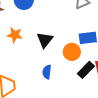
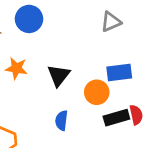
black rectangle: (86, 70) -> (116, 118), turned 30

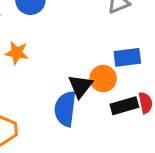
black triangle: (59, 75) -> (80, 86), moved
blue semicircle: (61, 120) -> (65, 109), size x1.6

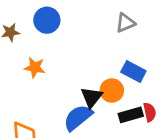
blue rectangle: (127, 57) -> (133, 72), turned 35
blue semicircle: (65, 109) -> (78, 118), turned 44

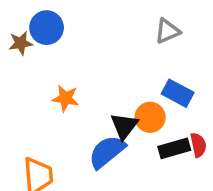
blue circle: (47, 20) -> (47, 28), moved
orange star: (35, 67) -> (66, 98), moved

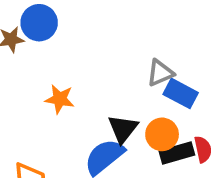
gray triangle: (167, 31) -> (160, 73), moved
orange circle: (150, 117) -> (162, 134), moved

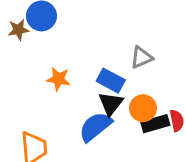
blue rectangle: (181, 93) -> (111, 81), moved

